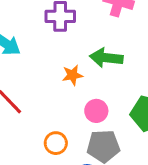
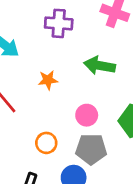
orange star: (72, 75) -> (48, 80), moved

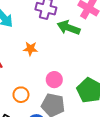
green arrow: (99, 65) -> (69, 28), moved

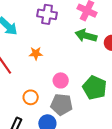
green arrow: (69, 28) -> (86, 36), moved

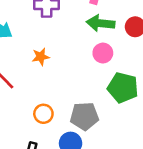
pink circle: (61, 80) -> (103, 53), moved

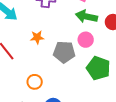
gray pentagon: (84, 116) -> (64, 52), moved

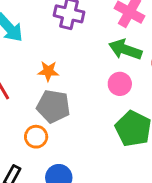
gray pentagon: (64, 52) -> (53, 106), moved

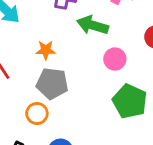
green arrow: (125, 50) -> (93, 25), moved

